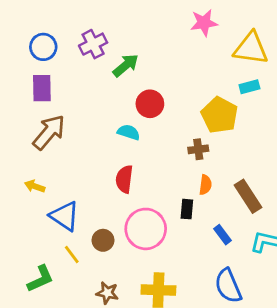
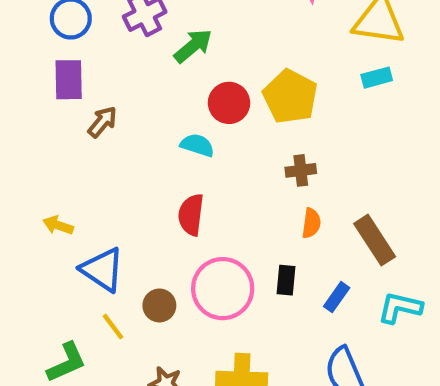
yellow pentagon: (220, 115) -> (290, 97), moved
brown arrow: (49, 132) -> (102, 122), moved, size x0.6
black rectangle: (187, 209) -> (286, 280), moved
blue rectangle: (222, 235) -> (337, 297), turned 72

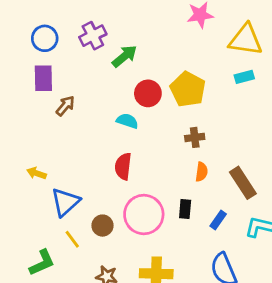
blue triangle: (102, 270) -> (65, 202), turned 44

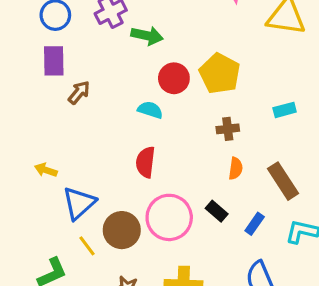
green arrow: (125, 56) -> (147, 36), turned 52
cyan rectangle: (244, 77) -> (285, 110), moved
black rectangle: (185, 209) -> (217, 211), turned -54
brown circle: (103, 226) -> (122, 230), size x1.5

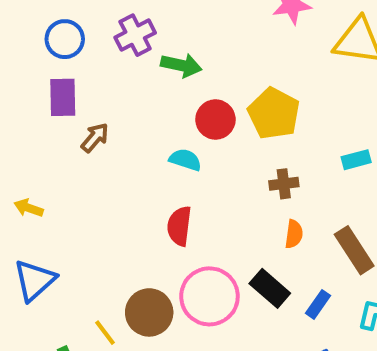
yellow arrow: (46, 170) -> (29, 208), moved
blue triangle: (79, 203) -> (35, 280), moved
black rectangle: (217, 211) -> (270, 288), size x1.4

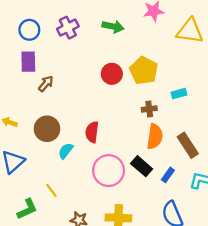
green arrow: (181, 65) -> (113, 27), moved
cyan semicircle: (185, 160) -> (66, 151), moved, turned -70
cyan rectangle: (356, 160) -> (179, 94), moved
orange semicircle: (294, 234) -> (155, 136), size x1.6
brown circle: (149, 312) -> (47, 129), moved

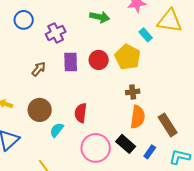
purple cross: (68, 28) -> (56, 33), moved
purple rectangle: (28, 62) -> (71, 62), moved
cyan rectangle: (179, 94) -> (146, 35), moved, turned 64

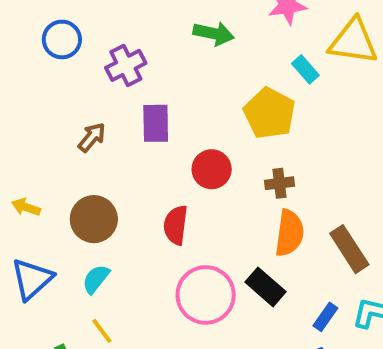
red circle: (99, 60) -> (212, 169), moved
cyan semicircle: (57, 130) -> (96, 279), moved
blue rectangle: (150, 152) -> (325, 317), moved

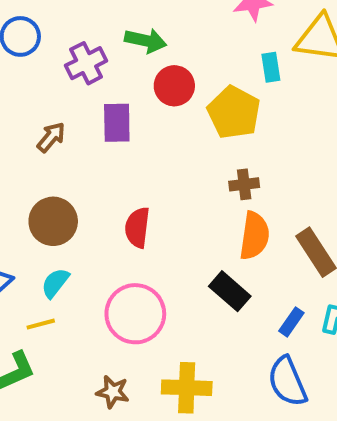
green arrow: (214, 33) -> (146, 41), moved
cyan rectangle: (305, 69) -> (271, 67), turned 32
red circle: (212, 169) -> (174, 86), moved
pink circle: (206, 295) -> (135, 314), moved
yellow line: (102, 331) -> (41, 324), moved, turned -68

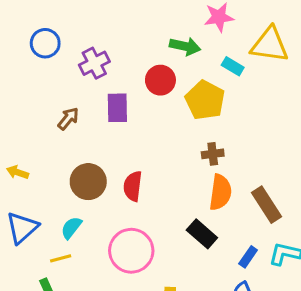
green arrow: (146, 41) -> (185, 46), moved
cyan rectangle: (271, 67) -> (233, 66), turned -50
brown circle: (53, 221) -> (88, 182), moved

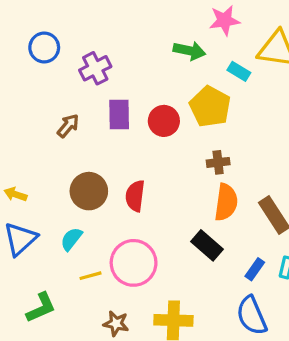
red circle: (160, 80) -> (164, 121), moved
yellow arrow: (18, 172) -> (15, 194), moved
yellow line: (61, 258) -> (90, 276), moved

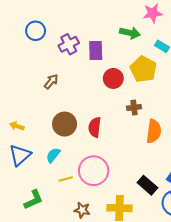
purple rectangle: (119, 115) -> (96, 50), moved
brown cross: (218, 162) -> (134, 107), moved
black rectangle: (207, 245) -> (147, 185), moved

